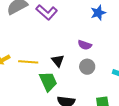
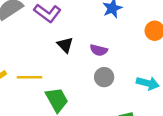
black triangle: (58, 61) -> (65, 45), moved

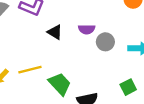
gray circle: (104, 77) -> (105, 42), moved

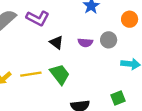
gray circle: (105, 42) -> (109, 40), moved
green trapezoid: (60, 84) -> (60, 74), moved

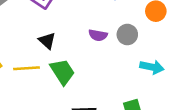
black triangle: (56, 42) -> (47, 41), moved

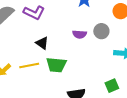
green trapezoid: (62, 72) -> (56, 65), turned 135

